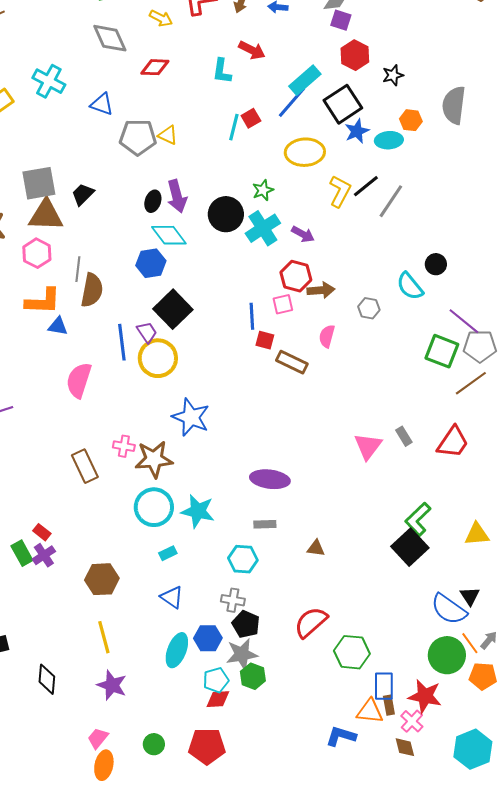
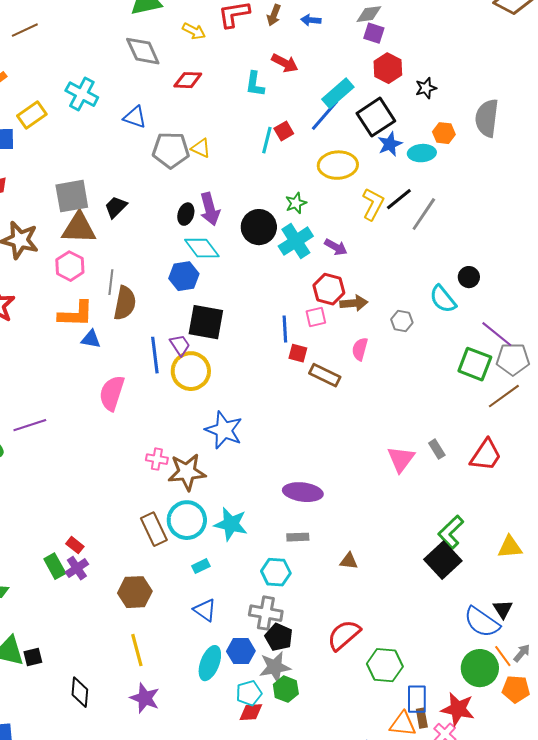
black square: (173, 309) -> (206, 322), turned -36
brown rectangle: (85, 466) -> (154, 529), moved
gray cross: (233, 600) -> (266, 613), size x1.4

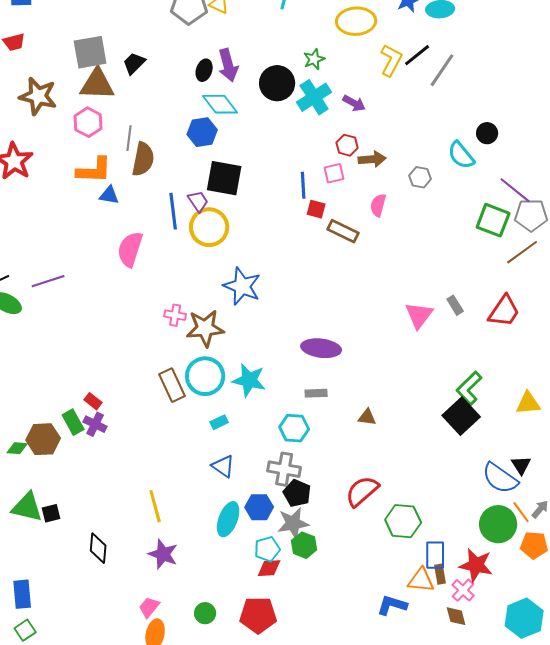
red hexagon: (329, 289) -> (347, 145), size x0.7
purple cross: (77, 568) -> (95, 424), turned -30
brown hexagon: (135, 592) -> (43, 439), moved

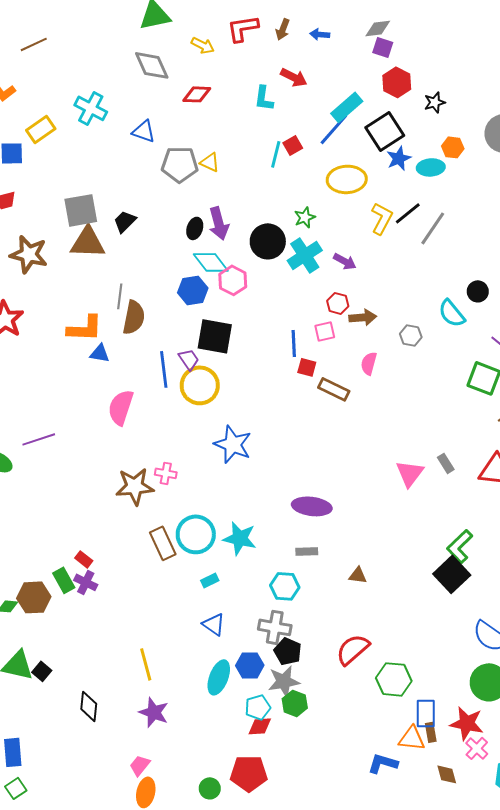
pink hexagon: (88, 122) -> (233, 280), moved
brown star: (205, 328) -> (135, 486), moved
black square: (51, 513) -> (42, 671), turned -36
pink cross: (463, 590) -> (477, 748), moved
green circle: (205, 613) -> (210, 788), moved

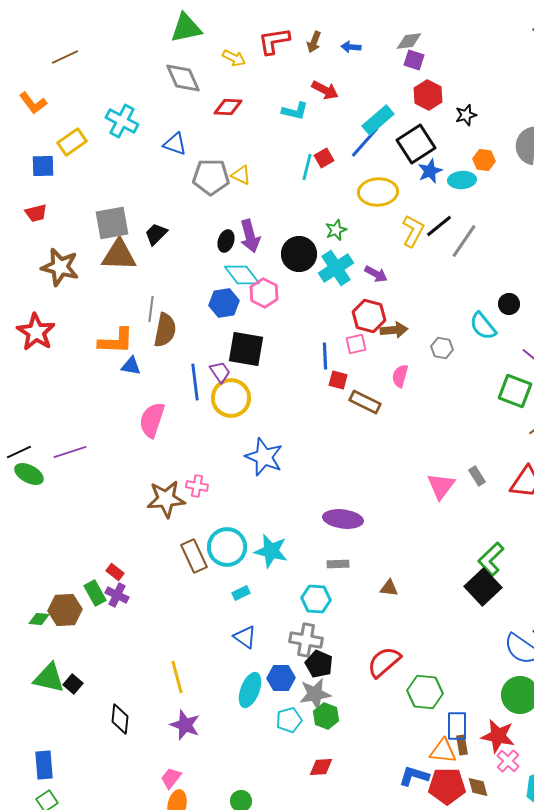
cyan L-shape: (264, 98) -> (295, 111), turned -84
red hexagon: (338, 303) -> (369, 316), size x1.5
red diamond: (260, 726) -> (321, 767), moved
red pentagon: (249, 773) -> (447, 786), moved

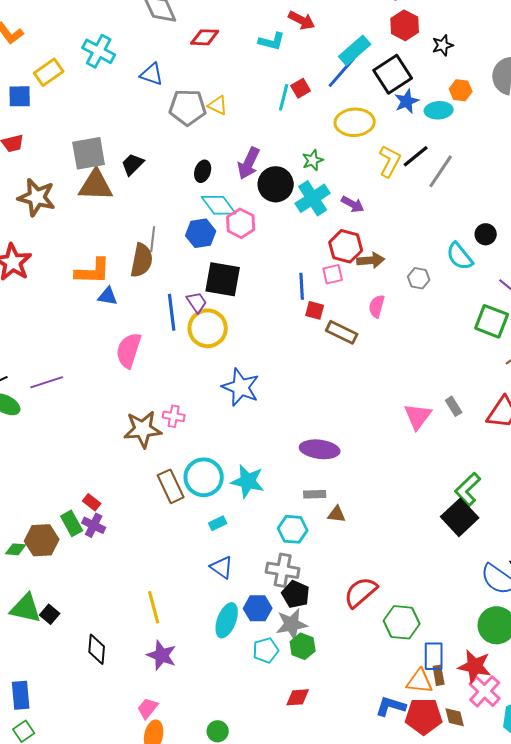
purple arrow: (250, 236) -> (249, 163), moved, turned 40
gray line: (151, 309) -> (153, 239), moved
brown triangle: (389, 588) -> (337, 514), moved
pink cross: (508, 761) -> (485, 691), size x1.4

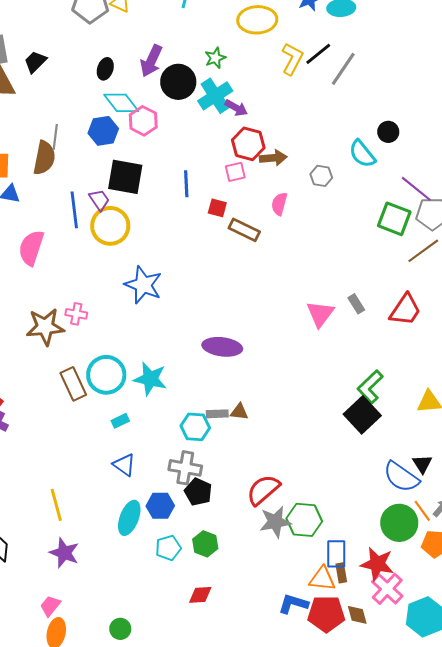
purple arrow: (353, 204) -> (236, 108), moved
blue line: (302, 286) -> (186, 184), moved
gray rectangle: (315, 494) -> (217, 414), moved
gray star: (292, 624) -> (275, 522), moved

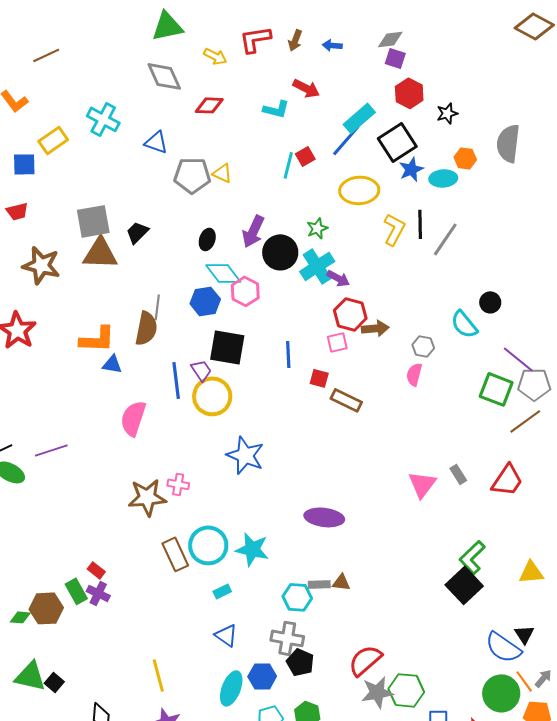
black line: (318, 54) -> (420, 224), turned -52
pink semicircle: (279, 204) -> (414, 374), moved

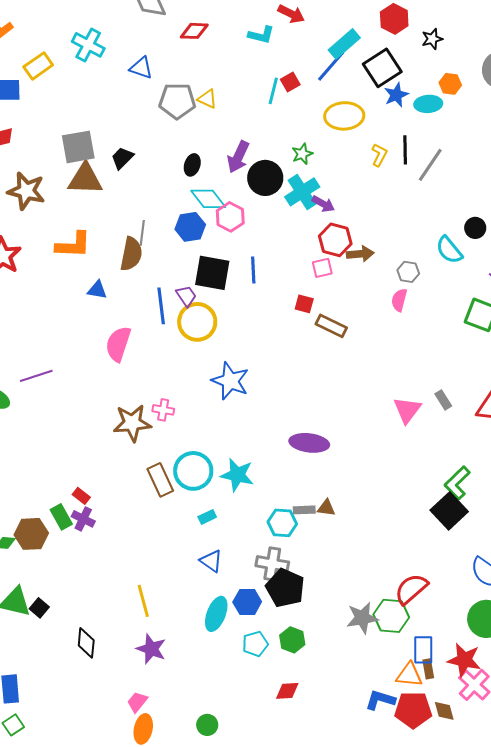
yellow L-shape: (394, 229) -> (379, 155), size x0.7
orange L-shape: (97, 339) -> (73, 245), moved
blue line: (288, 354) -> (253, 270), moved
red semicircle: (365, 660) -> (411, 589), moved
black pentagon: (300, 662) -> (285, 588), size x1.4

